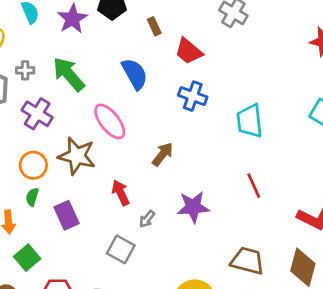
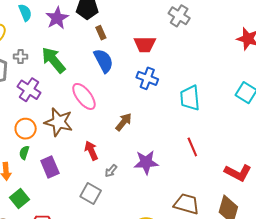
brown rectangle: (154, 26) -> (101, 33), moved
red trapezoid: (189, 51) -> (145, 44), turned -40

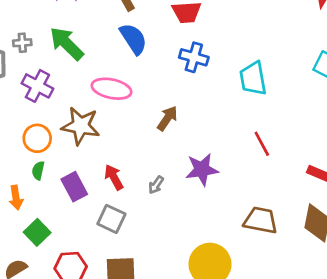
pink ellipse: (84, 96) -> (112, 89), turned -36
red arrow: (91, 151) -> (114, 177), moved
gray square: (91, 194) -> (111, 219), moved

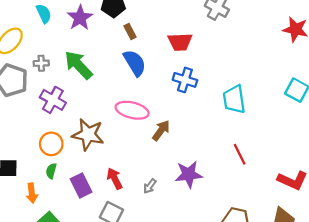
pink ellipse: (112, 89) -> (132, 110), moved

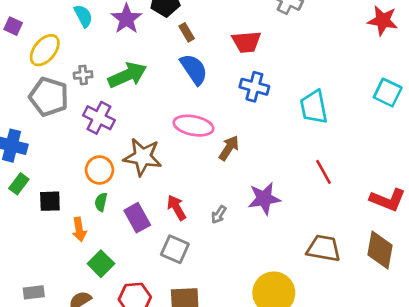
green arrow: (78, 65) -> (127, 75), turned 112

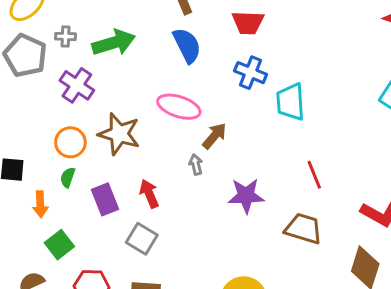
cyan trapezoid: (314, 107) -> (291, 102), moved
gray arrow: (219, 215) -> (196, 165), moved, turned 126
brown trapezoid: (324, 248) -> (304, 229), moved

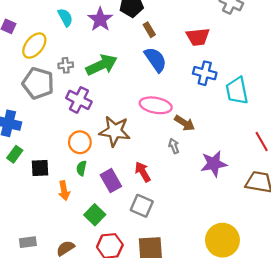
brown arrow: (214, 136) -> (185, 123), turned 90
green square: (59, 245) -> (95, 215), moved

